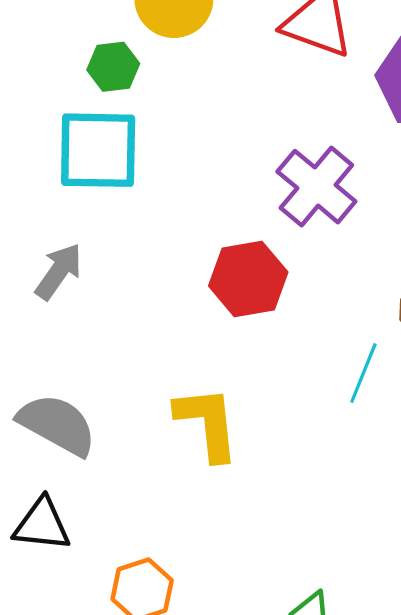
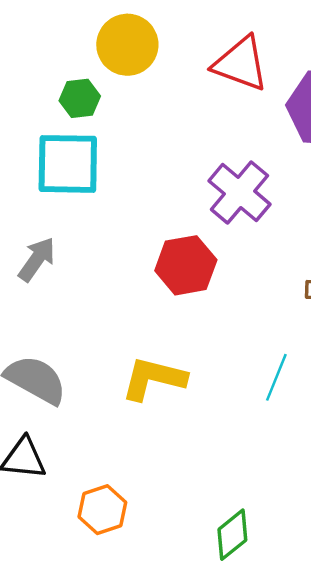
cyan line: (363, 373) -> (276, 377), moved
yellow L-shape: (207, 423) -> (154, 379), turned -70

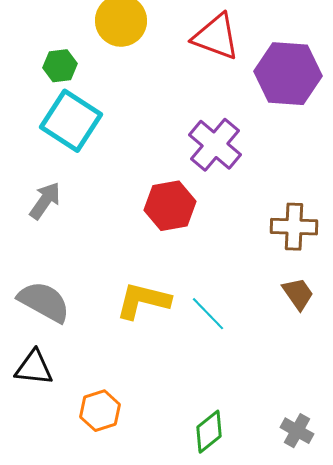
green hexagon: (80, 98) -> (60, 66), moved
cyan square: (68, 164) -> (71, 121), turned 32
cyan line: (276, 377) -> (208, 314), moved, turned -66

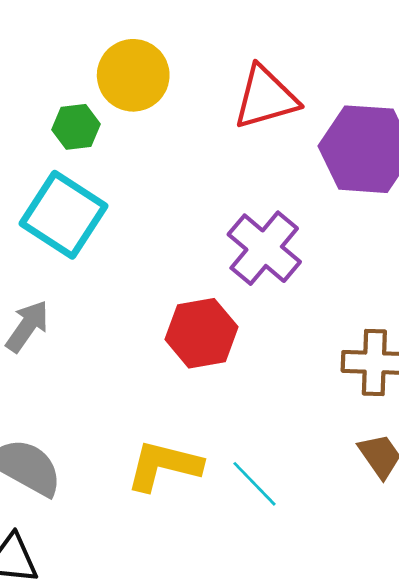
red triangle: (216, 37) -> (266, 98), turned -36
green hexagon: (60, 66) -> (76, 127), moved

